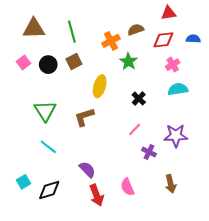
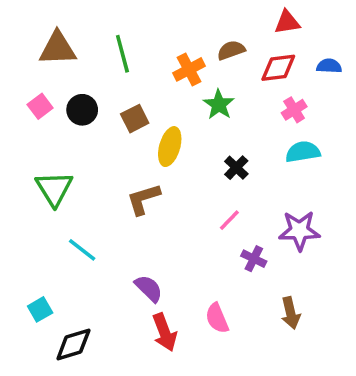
brown square: (74, 61) -> (135, 119), moved
green triangle: (45, 111) -> (54, 189), moved
black diamond: (49, 190) -> (73, 344), moved

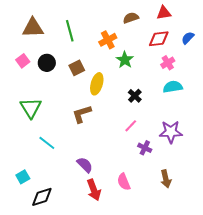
brown semicircle: (231, 50) -> (131, 18), moved
blue semicircle: (329, 66) -> (188, 38), turned -48

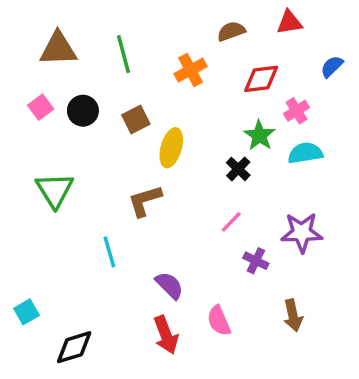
red diamond: (159, 39) -> (261, 79), moved
green star: (125, 60) -> (259, 135), moved
cyan line: (47, 143) -> (109, 252), moved, turned 36
purple semicircle: (85, 165) -> (169, 285), moved
cyan square: (23, 177) -> (26, 312), moved

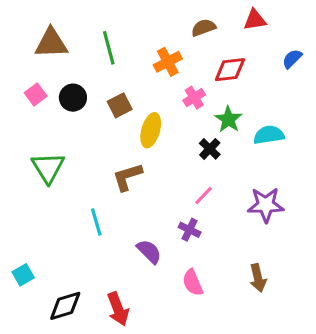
pink cross: (296, 111) -> (194, 98), moved
purple cross: (256, 261) -> (190, 230), moved
red arrow: (166, 335) -> (118, 309), moved

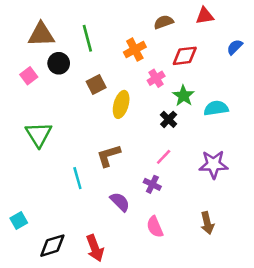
black circle: (73, 98) -> (59, 63), moved
brown L-shape: (127, 177) -> (109, 156), moved

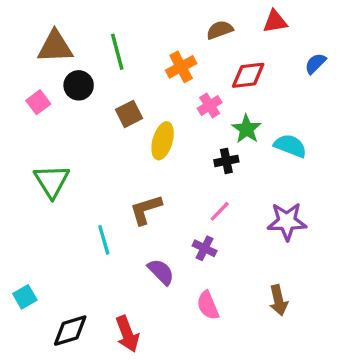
cyan semicircle: (216, 108) -> (290, 146), turned 30
black cross: (169, 119) -> (226, 161), turned 35

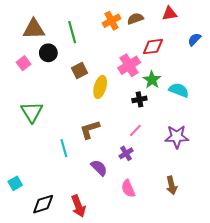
orange cross: (181, 67) -> (112, 21), moved
pink cross: (210, 105) -> (129, 65), size x1.5
purple cross: (205, 248) -> (126, 153), turned 32

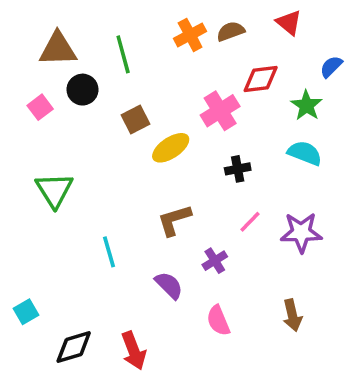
red triangle: (170, 13) -> (289, 23), turned 49
green star: (152, 80) -> (306, 105), moved
yellow ellipse: (100, 87) -> (171, 148), turned 40
brown L-shape: (90, 129) -> (174, 220), moved
pink line: (135, 130) -> (250, 222), moved

